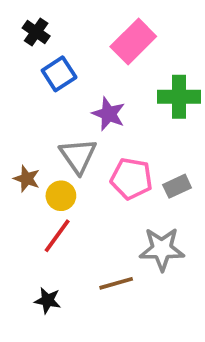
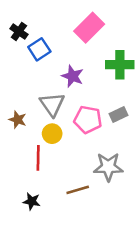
black cross: (36, 32) -> (19, 31), moved
gray rectangle: (177, 186) -> (119, 114), moved
yellow circle: (61, 196) -> (52, 134), moved
red line: (57, 236) -> (38, 158), turned -35

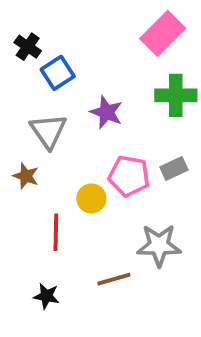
pink rectangle: (89, 28) -> (163, 34), moved
gray triangle: (52, 104) -> (48, 131), moved
yellow circle: (52, 134) -> (91, 198), moved

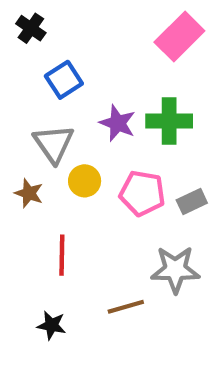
black cross: (28, 47) -> (31, 28), moved
green cross: (176, 95) -> (169, 121), moved
gray rectangle: (174, 168) -> (192, 202), moved
yellow circle: (91, 198) -> (85, 181), moved

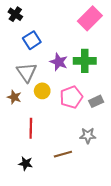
pink pentagon: (142, 193) -> (71, 97), turned -30
gray star: (175, 270) -> (88, 135), size x0.7

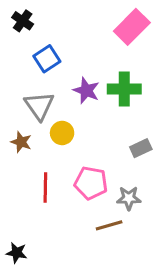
pink pentagon: (71, 97) -> (91, 183), moved, turned 30
brown line: (63, 154) -> (109, 225), moved
black star: (26, 163) -> (17, 253), moved

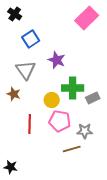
green cross: (124, 89) -> (73, 88), moved
yellow circle: (62, 133) -> (52, 100), moved

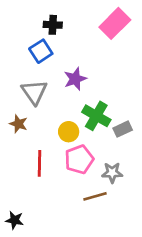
black cross: (15, 14) -> (53, 25), moved, turned -32
purple star: (57, 60) -> (75, 79), turned 30
green cross: (73, 88) -> (96, 116), turned 30
pink pentagon: (60, 121) -> (79, 159), turned -30

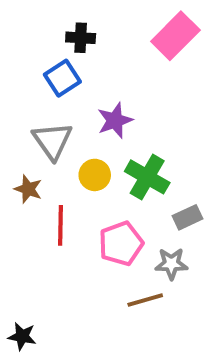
gray rectangle: (123, 129) -> (188, 217), moved
yellow circle: (69, 132) -> (95, 175), moved
red line: (40, 163) -> (60, 225), moved

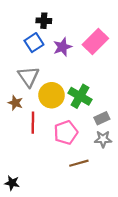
pink rectangle: (175, 36) -> (95, 41), moved
purple star: (115, 120) -> (62, 47), moved
yellow circle: (95, 175) -> (52, 95), size x1.5
gray star: (171, 264) -> (103, 139), moved

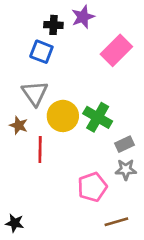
blue square: (34, 43) -> (41, 52), turned -36
purple star: (62, 47) -> (83, 17), moved
pink pentagon: (66, 132) -> (92, 187), moved
brown line: (79, 163) -> (116, 222), moved

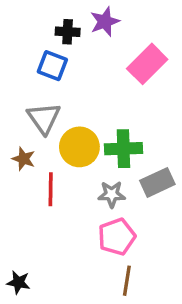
green cross: (98, 117) -> (123, 149), turned -32
gray rectangle: (124, 144) -> (157, 182), size x1.4
gray star: (126, 170) -> (112, 194), moved
brown line: (116, 222) -> (127, 281), moved, turned -65

